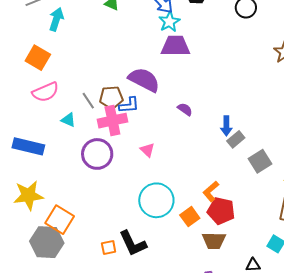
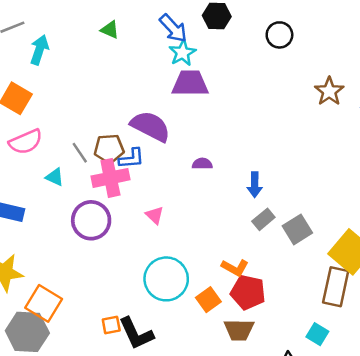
purple semicircle: (185, 109) -> (202, 164), turned -35
gray rectangle: (236, 139) -> (263, 219), moved
orange L-shape: (211, 191) -> (235, 268), turned -110
orange square: (109, 247) -> (111, 325), moved

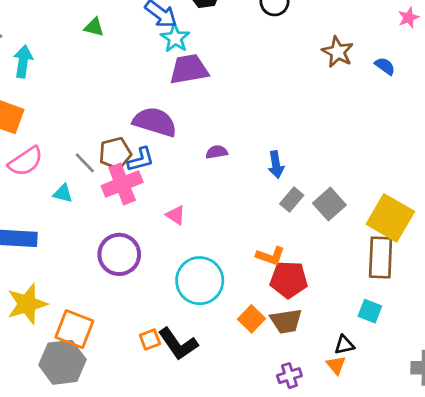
purple circle: (91, 220) -> (119, 254), moved
orange square: (208, 300) -> (252, 319), moved

